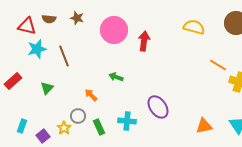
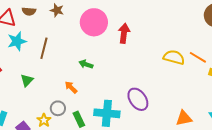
yellow semicircle: (194, 27) -> (174, 57), moved
brown line: (64, 56) -> (44, 48), turned 35
green arrow: (116, 77) -> (86, 64), moved
cyan cross: (127, 121) -> (107, 113), size x1.4

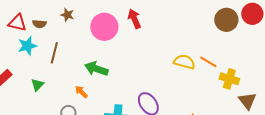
brown semicircle: (29, 11) -> (39, 24), moved
red arrow: (124, 33) -> (134, 19), moved, turned -30
green arrow: (86, 64) -> (96, 69), size x1.6

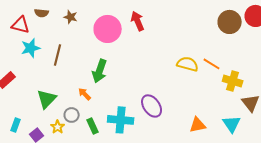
brown semicircle: (39, 24) -> (42, 13), moved
green arrow: (96, 69) -> (100, 71), turned -90
green triangle: (37, 85) -> (47, 99), moved, size x1.5

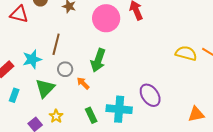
cyan star: (31, 48) -> (32, 59), moved
gray circle: (72, 115) -> (65, 69), moved
cyan rectangle: (16, 125) -> (14, 95), moved

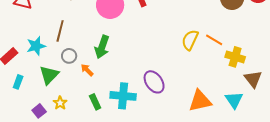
yellow semicircle: (186, 53) -> (190, 40), turned -80
orange triangle: (196, 114) -> (200, 101), size x1.4

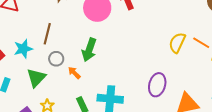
purple ellipse: (154, 82) -> (157, 85), moved, turned 50

